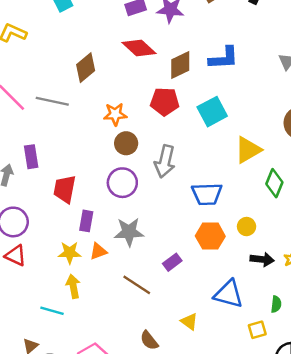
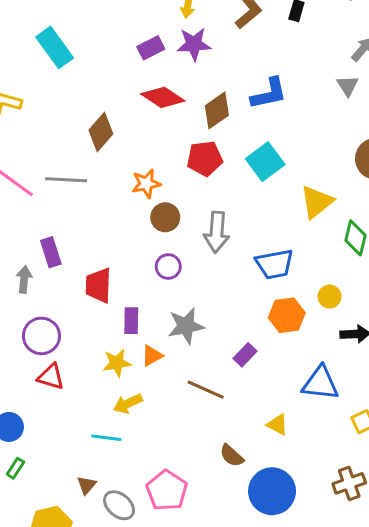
purple circle: (122, 183) -> (168, 267), size x0.7
yellow arrow: (73, 286) -> (128, 404), turned -95

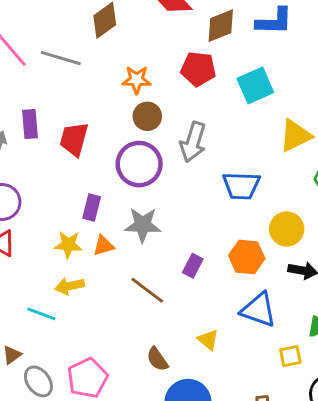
purple circle: (168, 267) -> (139, 164), size x1.8
red trapezoid: (98, 285) -> (74, 139), moved
yellow circle: (330, 297) -> (287, 229), size x1.5
orange hexagon: (287, 315) -> (247, 257), moved
purple rectangle: (245, 355) -> (193, 266), turned -30

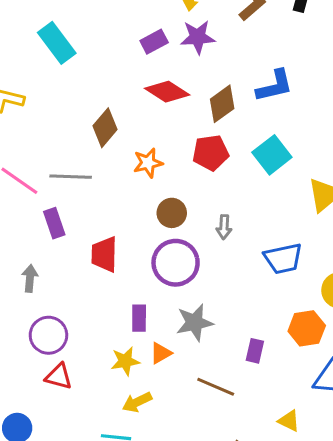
orange star: (137, 80) -> (148, 163), moved
purple rectangle: (30, 124) -> (54, 223), moved
gray arrow: (193, 142) -> (224, 227), size x0.6

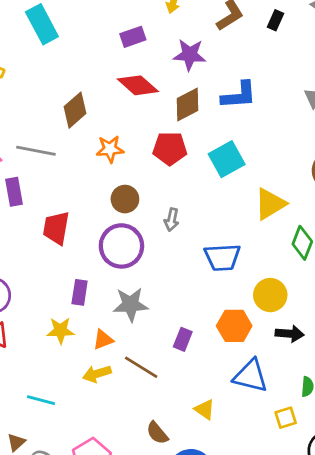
purple star: (198, 37) -> (190, 55), moved
orange triangle: (161, 353) -> (103, 340), moved
yellow arrow: (137, 402) -> (97, 374), moved

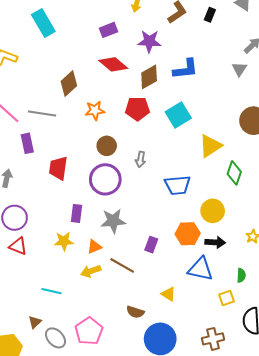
black arrow: (290, 334) -> (215, 242), moved
brown semicircle: (157, 433) -> (135, 312), turned -30

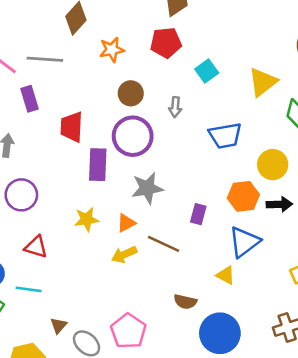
cyan square: (178, 115) -> (207, 71), moved, size x0.7
purple rectangle: (76, 213) -> (98, 165), moved, size x1.4
red triangle: (18, 246) -> (36, 247), moved
blue triangle: (201, 269) -> (244, 242), moved, turned -44
cyan line: (52, 291) -> (29, 289), moved

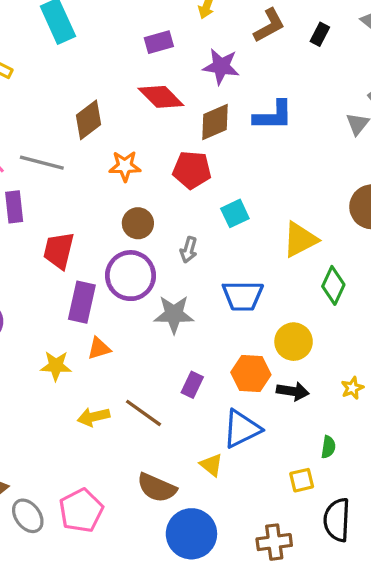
gray star: (147, 188) -> (174, 314), moved
orange triangle: (126, 223) -> (99, 348), moved
brown semicircle: (185, 302) -> (157, 488), size x1.4

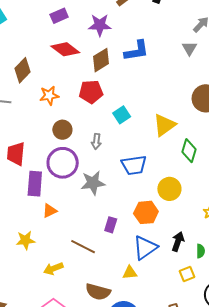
yellow star: (56, 366) -> (25, 240), moved
black arrow: (293, 391) -> (178, 241), moved, turned -72
yellow arrow: (93, 417) -> (53, 269), moved
yellow triangle: (211, 465) -> (130, 273), turned -35

